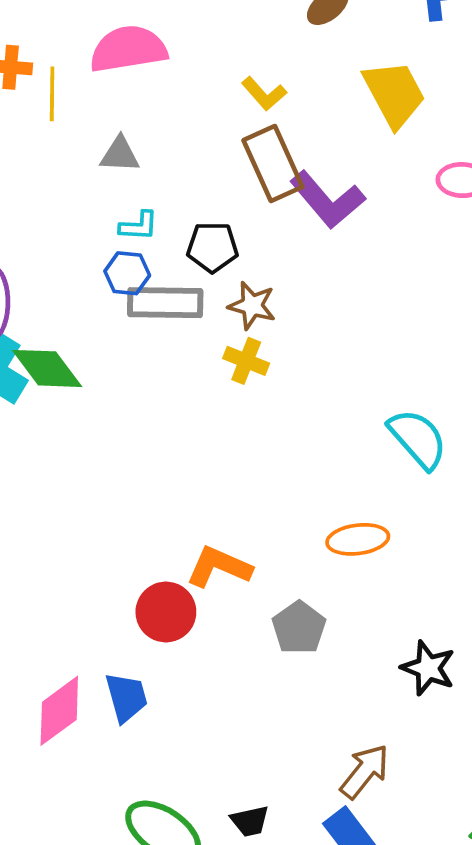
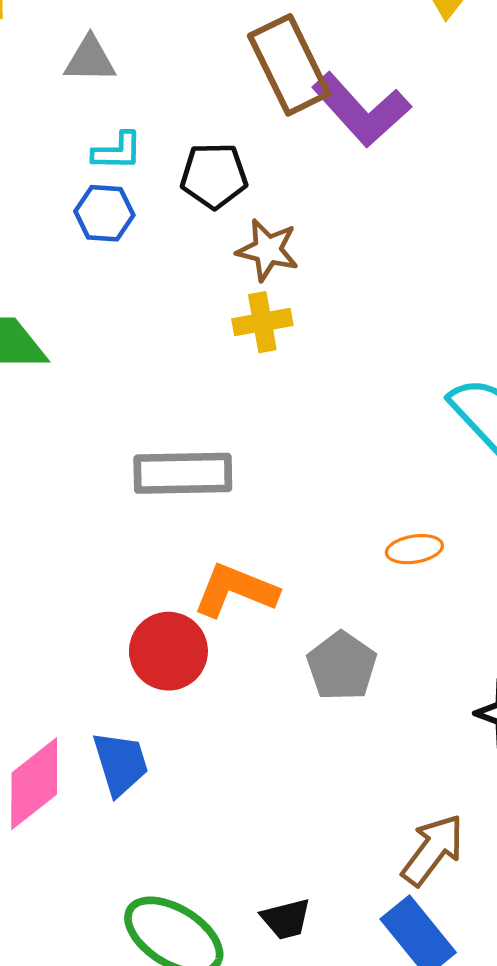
gray rectangle: (165, 303) -> (183, 473), moved
yellow cross: (246, 361) -> (262, 322), turned -30
orange ellipse: (358, 539) -> (414, 549), size x0.7

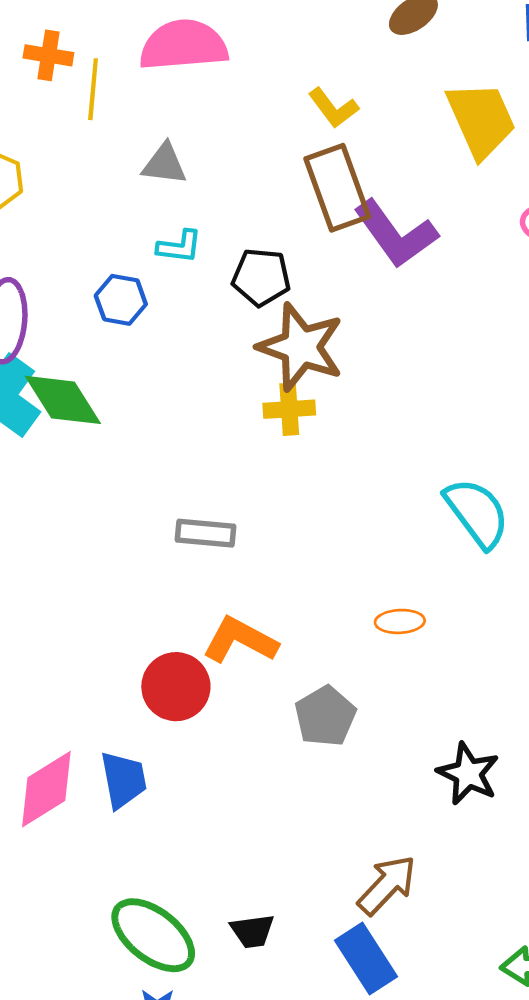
blue hexagon: (104, 213) -> (121, 300), moved
brown star: (268, 250) -> (301, 347), size x1.6
gray rectangle: (183, 473) -> (205, 533), size x0.7

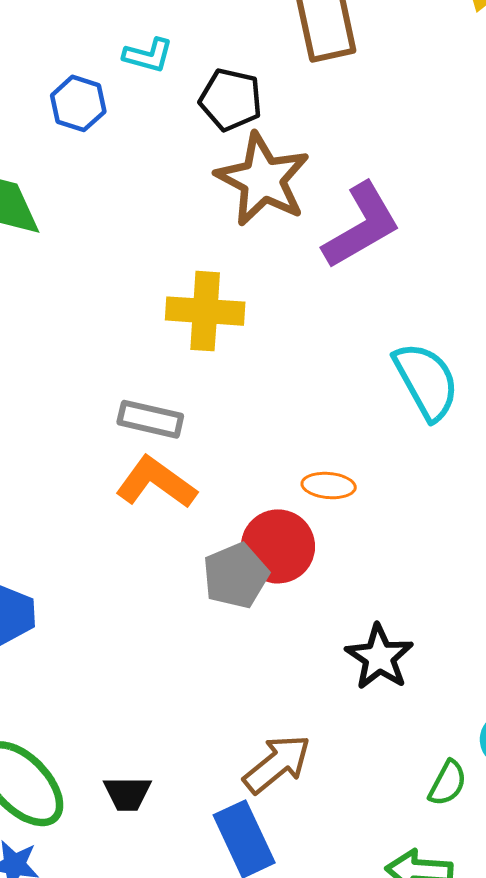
purple L-shape: (396, 234) -> (362, 226), moved, turned -92
yellow cross: (289, 409) -> (205, 311), moved, size x1.4
gray rectangle: (205, 533) -> (150, 419), moved
red circle: (176, 687) -> (278, 546), moved

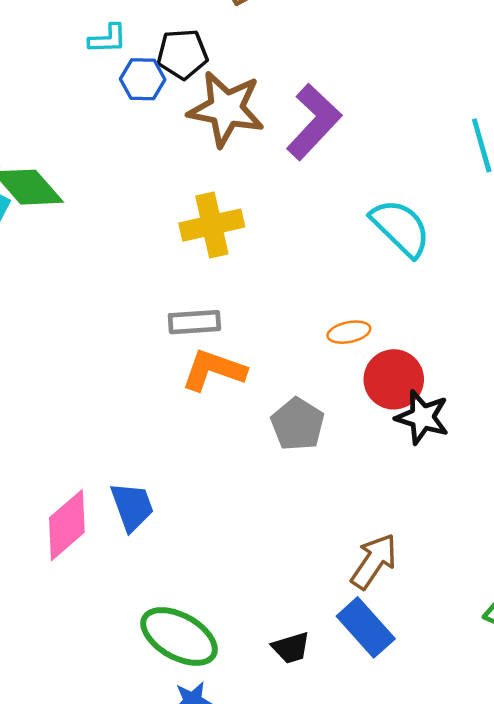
blue hexagon: (78, 103) -> (143, 79), moved
red circle: (278, 546) -> (394, 379), moved
black star: (379, 657) -> (422, 417), moved
black trapezoid: (127, 794) -> (291, 648), moved

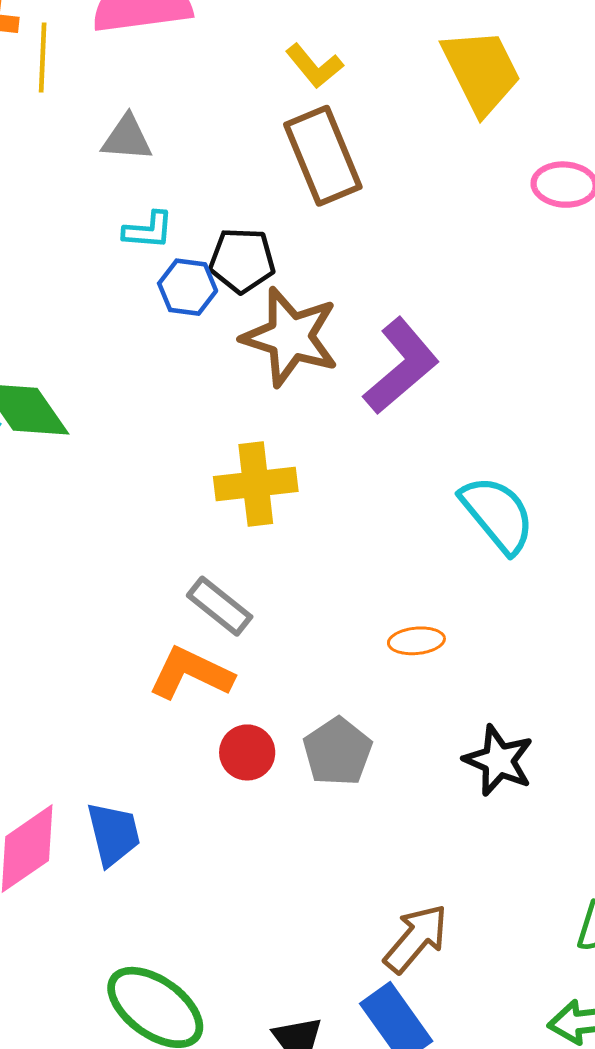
gray rectangle: (194, 322) -> (220, 606), turned 36
orange L-shape: (214, 370) -> (191, 673), moved
red circle: (394, 379) -> (247, 752), moved, size x0.7

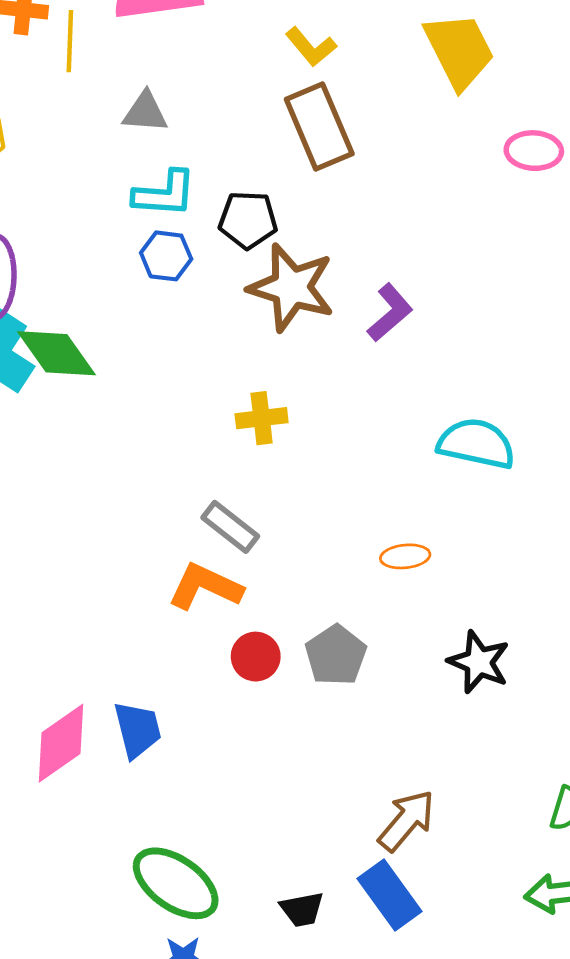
cyan L-shape: (148, 230) -> (165, 194), size x1.4
blue hexagon: (188, 287) -> (166, 256), moved
purple L-shape: (401, 366) -> (390, 313), size x0.7
yellow cross: (256, 484) -> (262, 418), size x0.7
cyan semicircle: (498, 514) -> (476, 444), turned -38

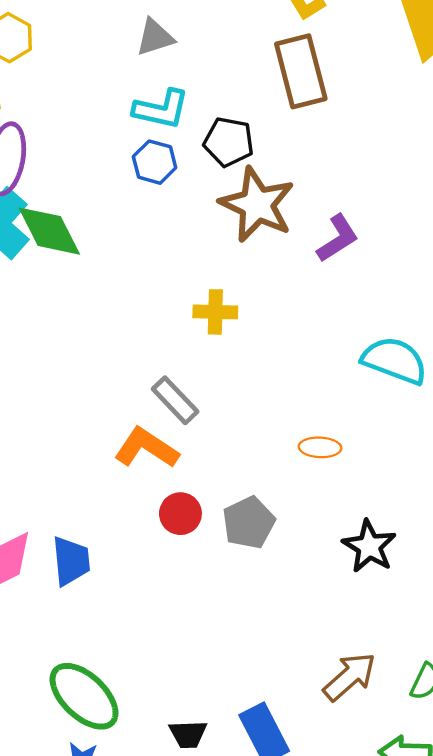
gray triangle: (145, 112) -> (155, 37), turned -30
brown arrow: (407, 821) -> (349, 677), moved

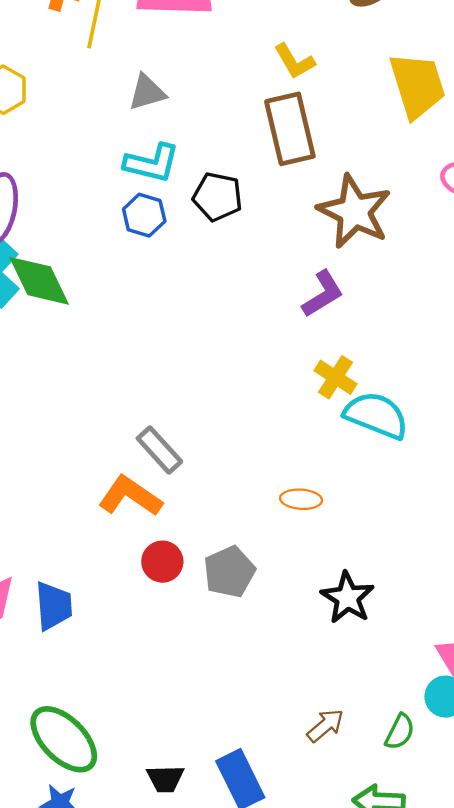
brown star: (257, 205) -> (354, 211), moved
yellow cross: (215, 312) -> (336, 377), moved, turned 30
brown arrow: (349, 677) -> (325, 726), size x0.7

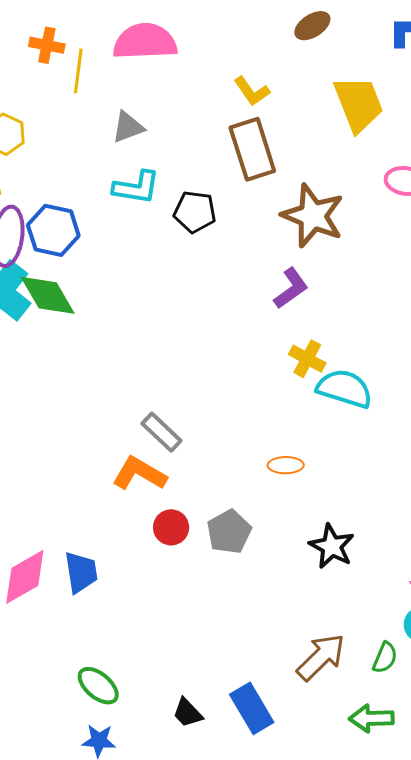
blue hexagon: (144, 215) -> (53, 230), moved, size x1.4
brown arrow: (325, 726) -> (321, 657), size x1.6
green ellipse: (64, 739) -> (98, 686), size x0.7
black trapezoid: (165, 779) -> (188, 713), turned 52

